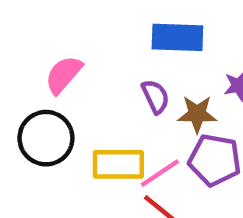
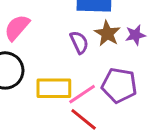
brown star: (197, 114) -> (107, 33), moved, turned 30

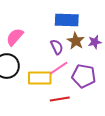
pink line: (82, 94) -> (59, 68), moved
red line: (84, 119) -> (60, 99), turned -48

